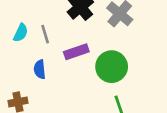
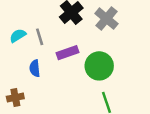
cyan semicircle: (21, 33) -> (18, 36), turned -147

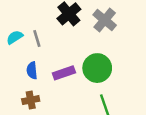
purple rectangle: (68, 53) -> (64, 73), moved
brown cross: (15, 98) -> (31, 100), moved

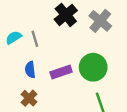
brown cross: (31, 100) -> (29, 98), turned -35

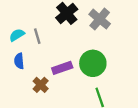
blue semicircle: (30, 70) -> (19, 61), moved
brown cross: (29, 98) -> (41, 85), moved

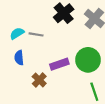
gray line: (37, 36) -> (36, 34), turned -64

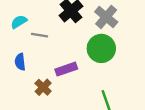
cyan semicircle: (17, 33) -> (19, 22), moved
green circle: (88, 60) -> (101, 48), moved

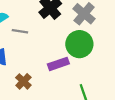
purple rectangle: (66, 69) -> (58, 64), moved

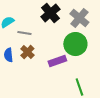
brown cross: (23, 81) -> (27, 52), moved

